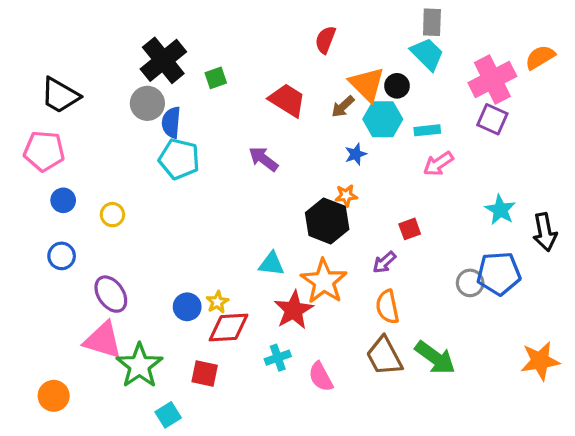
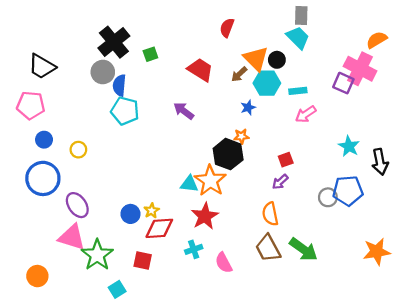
pink cross: (492, 79) -> (360, 69), moved, turned -36
blue circle: (62, 256) -> (43, 178), size x1.8
purple arrow: (384, 262) -> (280, 182), moved
orange star: (324, 281) -> (210, 181), moved

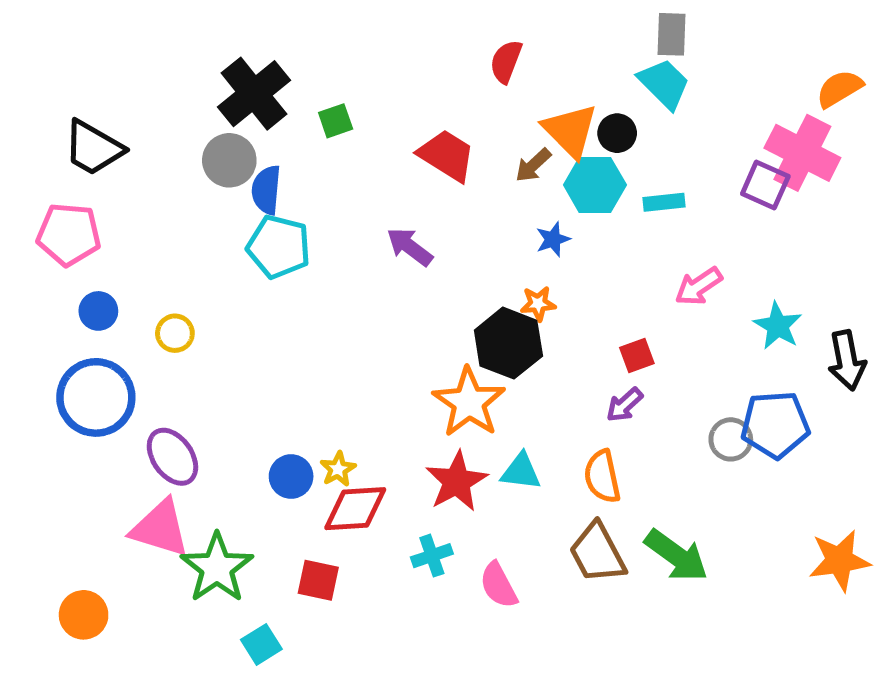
pink arrow: (306, 114) -> (699, 286), moved
cyan triangle: (189, 184) -> (521, 472), moved

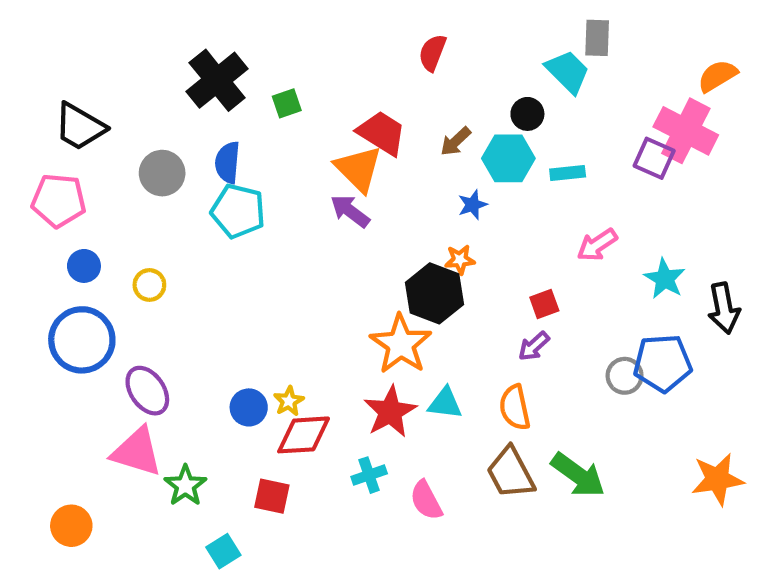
gray rectangle: (671, 34) -> (597, 38), moved
orange triangle: (570, 131) -> (358, 169), moved
gray circle: (229, 160) -> (162, 173), moved
green star: (217, 568) -> (185, 486), size x0.7

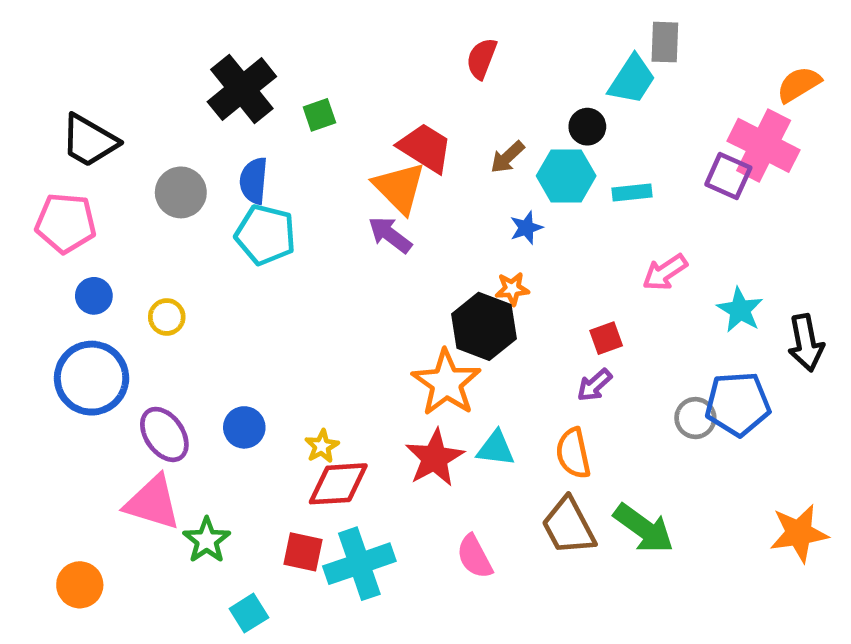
cyan trapezoid: (568, 72) -> (632, 80), turned 78
blue circle: (249, 407) -> (244, 427), moved
cyan cross: (369, 475) -> (359, 564), moved, size x1.8

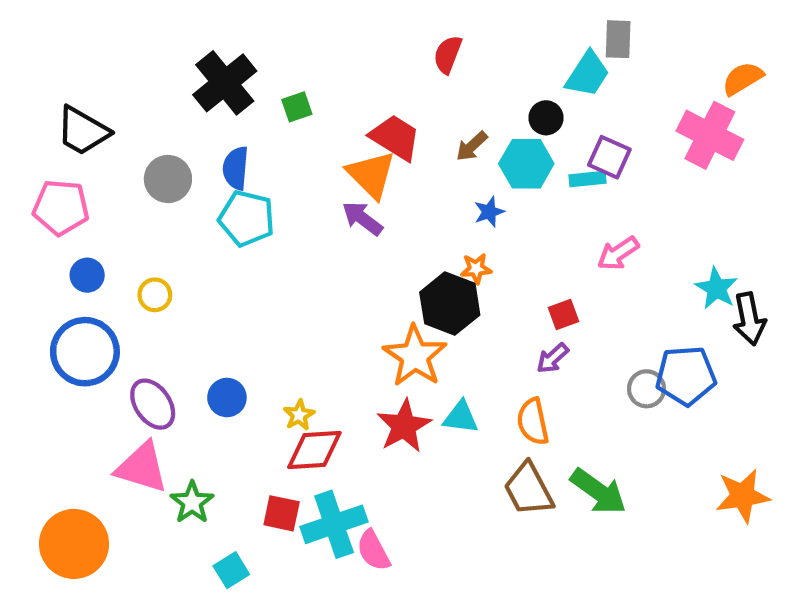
purple square: (728, 176) -> (609, 157), moved
cyan star: (740, 310) -> (716, 288), moved
pink semicircle: (475, 557) -> (373, 550), moved
orange circle: (80, 585) -> (74, 544), size x1.6

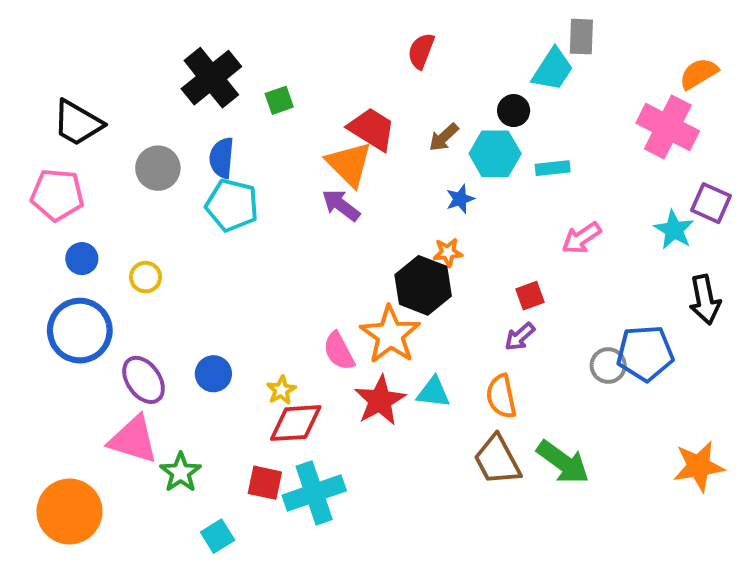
purple square: (609, 157) -> (711, 203), moved
cyan star: (716, 288) -> (674, 230), moved
pink semicircle: (373, 550) -> (339, 351), moved

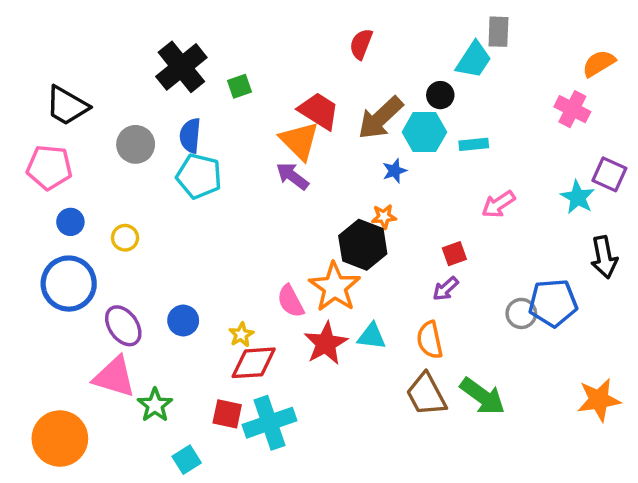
pink cross: (668, 127) -> (572, 109), size x0.7
brown arrow: (444, 137) -> (380, 118), size x1.8

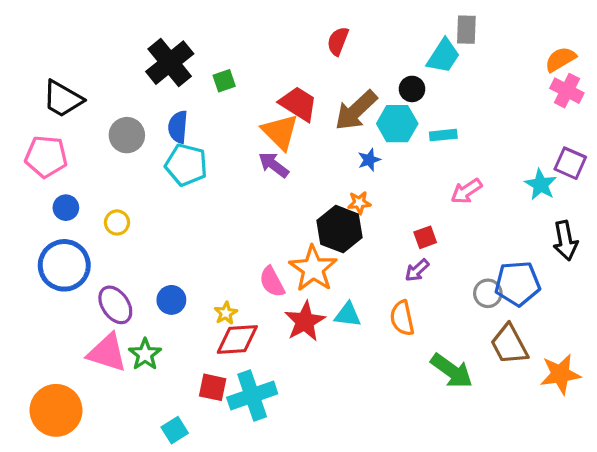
pink cross: (572, 109) -> (567, 91), moved
brown trapezoid: (426, 394) -> (509, 344), moved
green star: (155, 405) -> (145, 354), moved

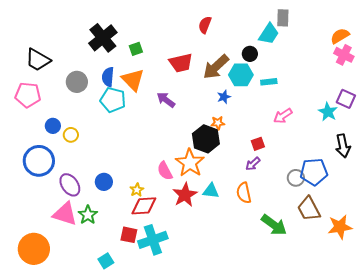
red trapezoid: (298, 104) -> (181, 63), turned 135
orange triangle: (280, 132) -> (133, 80), moved
blue circle: (66, 208) -> (53, 126), moved

